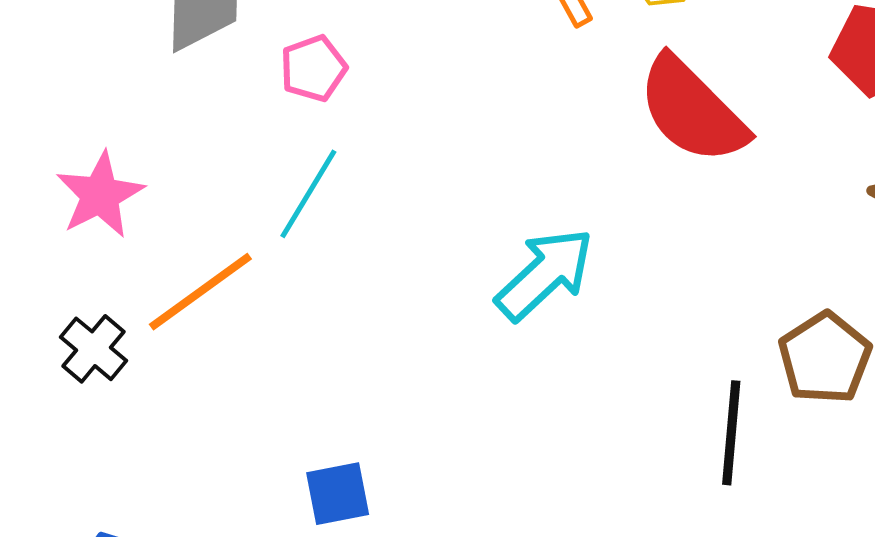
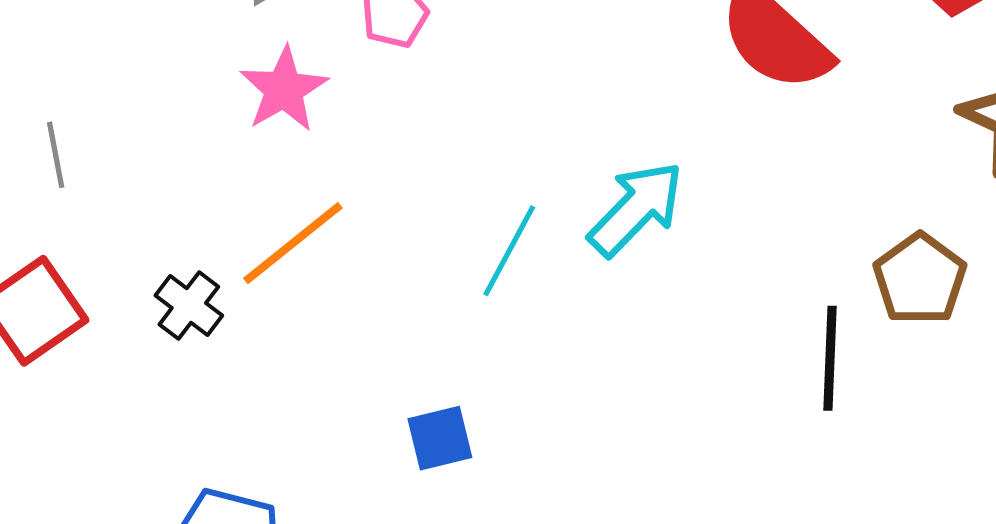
cyan line: (308, 194) -> (509, 251), moved
pink star: (100, 195) -> (284, 89), moved

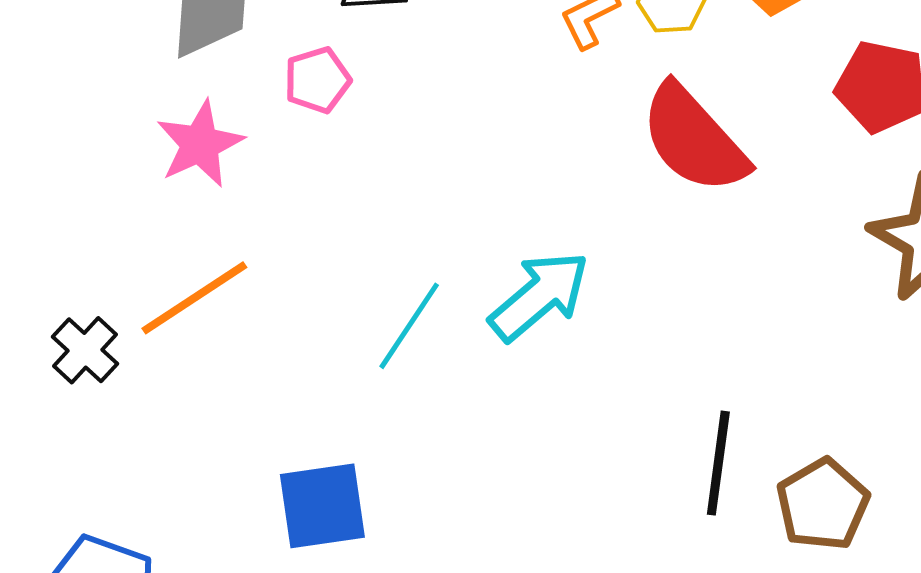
brown pentagon: (920, 279) -> (823, 504), moved
blue square: (440, 438) -> (322, 506), size x1.4

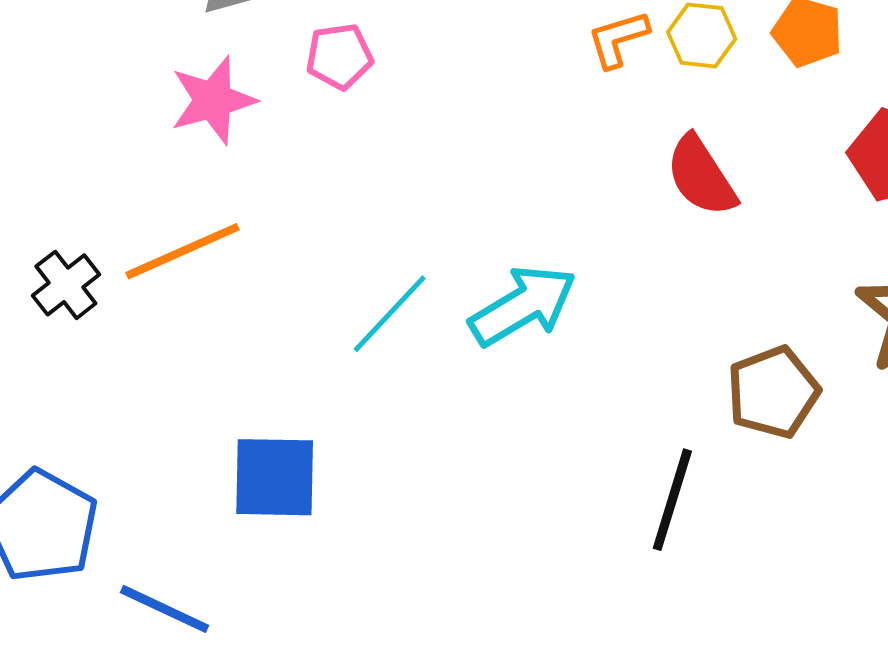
red semicircle: (694, 139) -> (701, 176), size x0.7
brown pentagon: (823, 504) -> (773, 392), moved

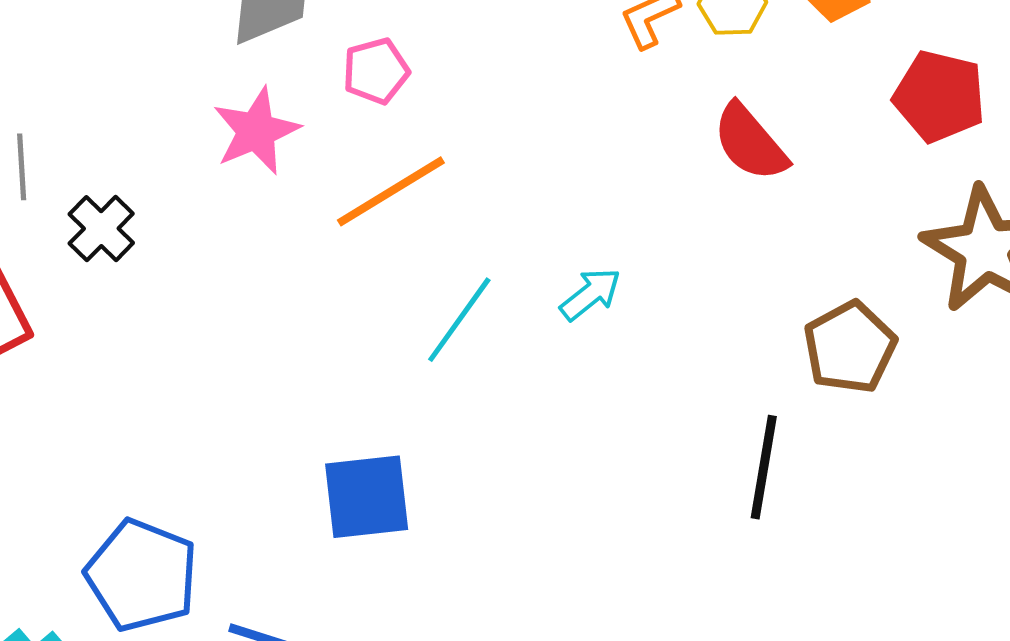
orange line: (182, 251) -> (391, 191), moved
black cross: (66, 285) -> (101, 229), moved
cyan arrow: (523, 306) -> (590, 294), size x0.6

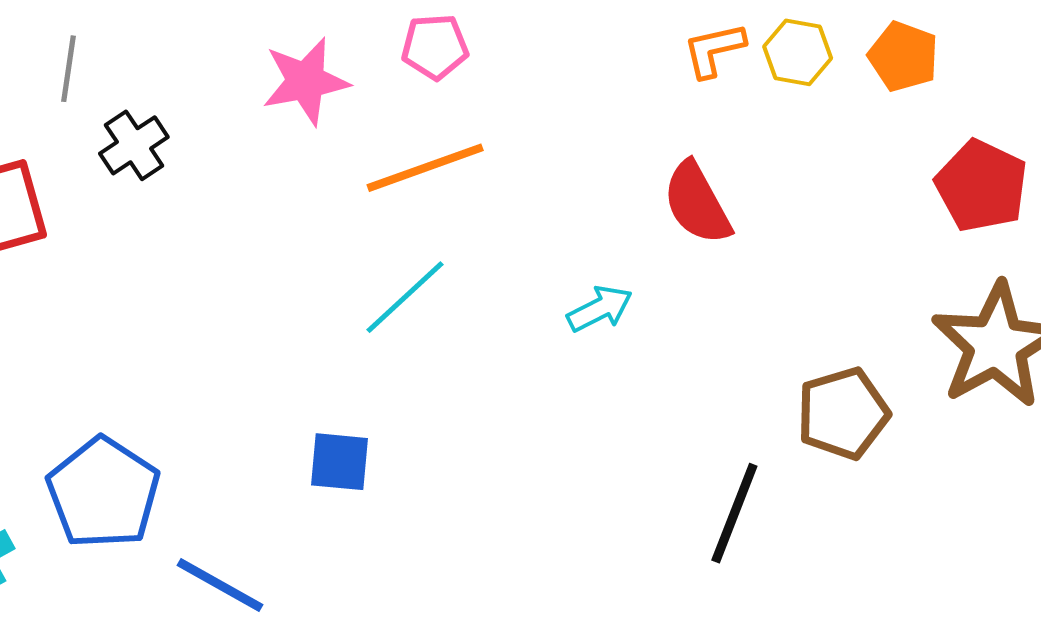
red semicircle: (750, 142) -> (697, 203), moved
cyan line: (459, 320) -> (405, 297), moved
blue square: (367, 497) -> (340, 462), size x0.7

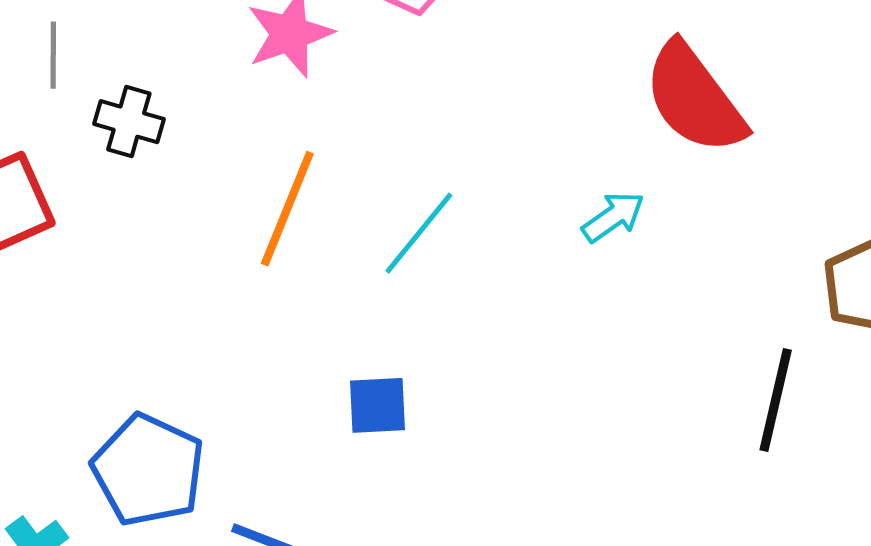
black cross: (134, 145) -> (129, 122), turned -32
orange line: (425, 168) -> (287, 209), moved, turned -40
red semicircle: (697, 203) -> (694, 98), size x1.4

